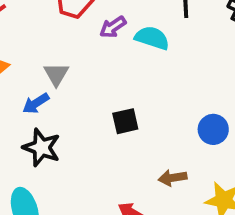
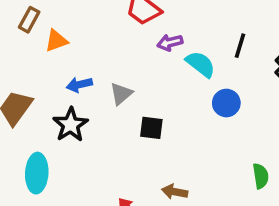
gray triangle: (56, 74) -> (121, 94), moved
blue circle: (213, 129) -> (226, 103), moved

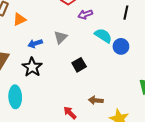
cyan semicircle: (201, 64) -> (103, 36), moved
gray triangle: (121, 94) -> (61, 37), moved
black square: (151, 128) -> (79, 65), turned -32

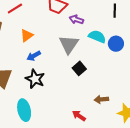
purple arrow: (85, 14) -> (76, 19), turned 48
orange triangle: (19, 19) -> (27, 35), moved
gray triangle: (61, 37) -> (69, 44), moved, size x1.5

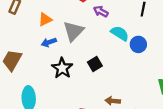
gray triangle: (69, 44) -> (73, 31), moved
black star: (35, 79) -> (62, 68), moved

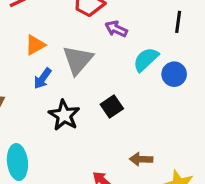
cyan semicircle: (120, 33) -> (146, 59), turned -72
blue arrow: (49, 42) -> (43, 78), turned -32

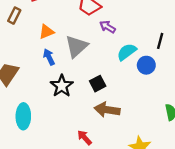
black line: (178, 22) -> (160, 41), moved
blue arrow: (43, 78) -> (49, 57), turned 112
brown arrow: (141, 159) -> (107, 110), moved, size x1.5

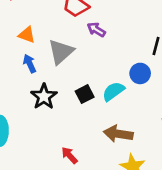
orange triangle: (46, 32) -> (27, 35), turned 42
cyan semicircle: (127, 52) -> (113, 91), moved
brown arrow: (107, 110) -> (118, 134), moved

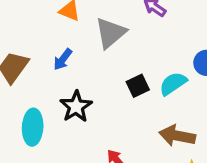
blue arrow: (30, 64) -> (63, 59), moved, turned -120
black star: (44, 96) -> (76, 106), moved

